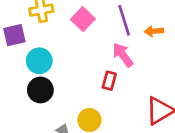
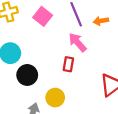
black circle: (40, 90) -> (27, 75), moved

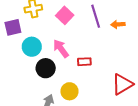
pink arrow: (78, 42) -> (61, 49), moved
red rectangle: (68, 64) -> (84, 62), turned 72

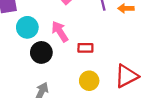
yellow circle: (69, 91) -> (89, 81), moved

